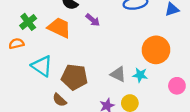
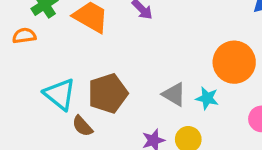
cyan triangle: (42, 66) -> (60, 94), moved
brown pentagon: (74, 77) -> (108, 93), turned -30

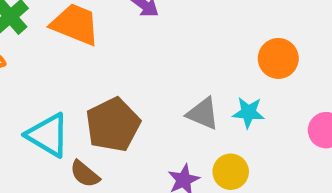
orange circle: (234, 62) -> (278, 58), size x0.7

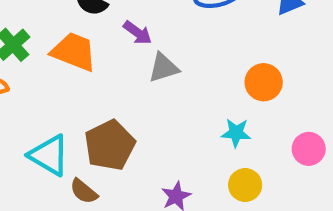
gray triangle: (203, 114) -> (164, 68), moved, turned -40
yellow circle: (231, 172) -> (245, 185), moved

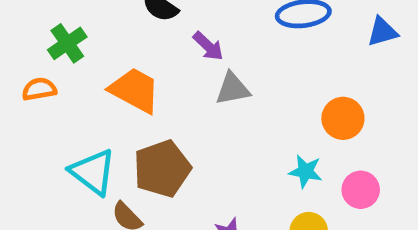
orange trapezoid: (74, 52) -> (135, 90), moved
pink circle: (309, 149) -> (361, 190), moved

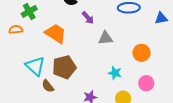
gray triangle: (233, 89) -> (105, 38), moved
cyan star: (305, 171) -> (115, 73), moved

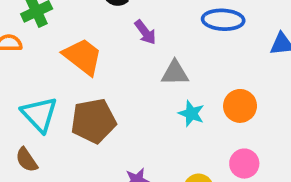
cyan star: (115, 73) -> (191, 113), moved
brown semicircle: (48, 86) -> (27, 160), moved

